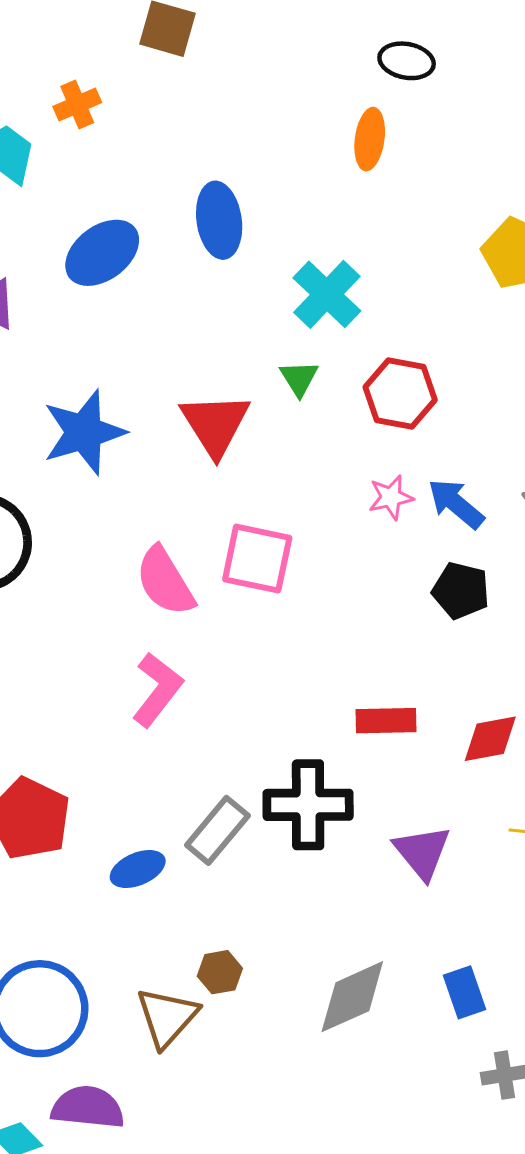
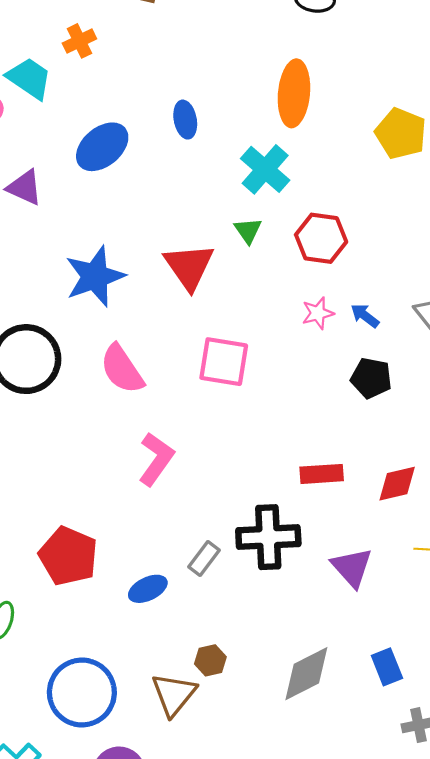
orange ellipse: (370, 139) -> (294, 93), moved, size x1.5
blue ellipse: (219, 220) -> (185, 120), size x0.7
blue arrow: (456, 504) -> (365, 316), size x0.7
pink semicircle: (165, 581) -> (122, 369), moved
gray rectangle: (217, 830) -> (204, 558), size x0.7

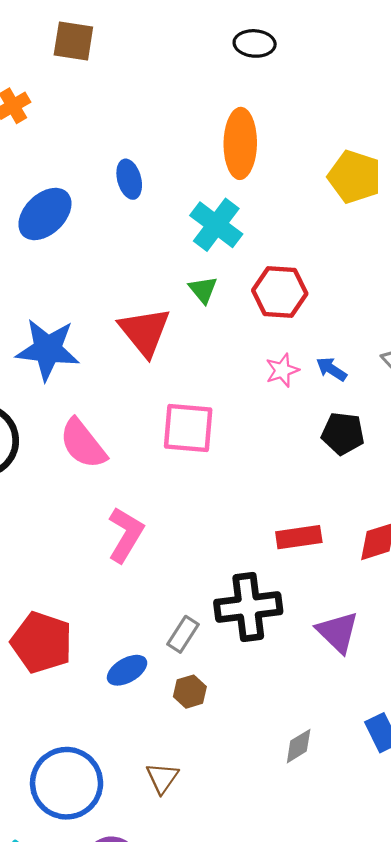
blue star: (95, 276) -> (48, 349), turned 30
brown hexagon: (210, 660) -> (190, 692), moved
gray diamond: (306, 674) -> (299, 746), size x0.6
brown triangle: (174, 694) -> (162, 778), size x0.7

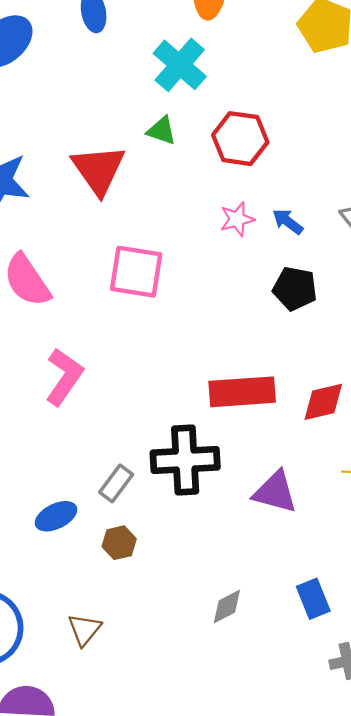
green triangle: (203, 290) -> (161, 131), turned -36
red rectangle: (299, 537) -> (242, 392), size x1.4
purple triangle: (338, 632) -> (275, 492), turned -33

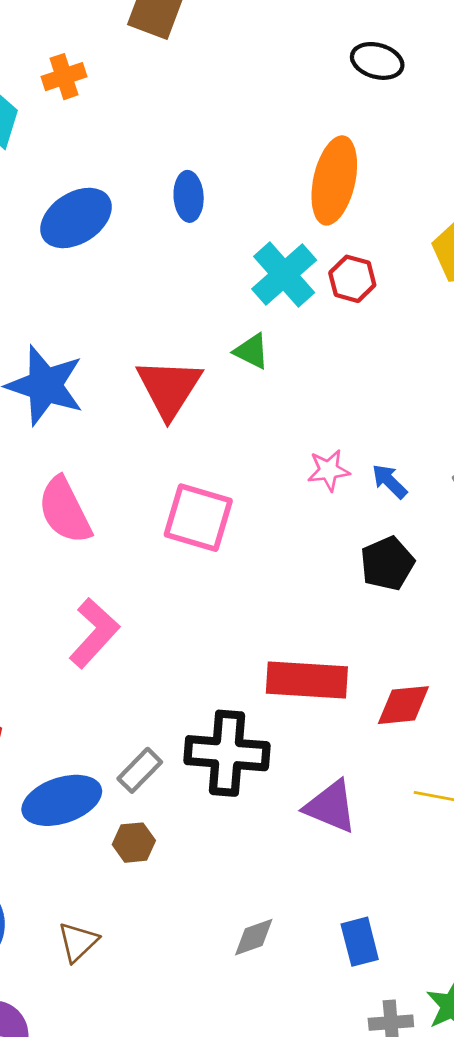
red hexagon: (240, 139) -> (352, 279), moved, size x0.7
black pentagon: (295, 289) -> (387, 564), turned 30
blue ellipse: (56, 516) -> (62, 800), size x1.5

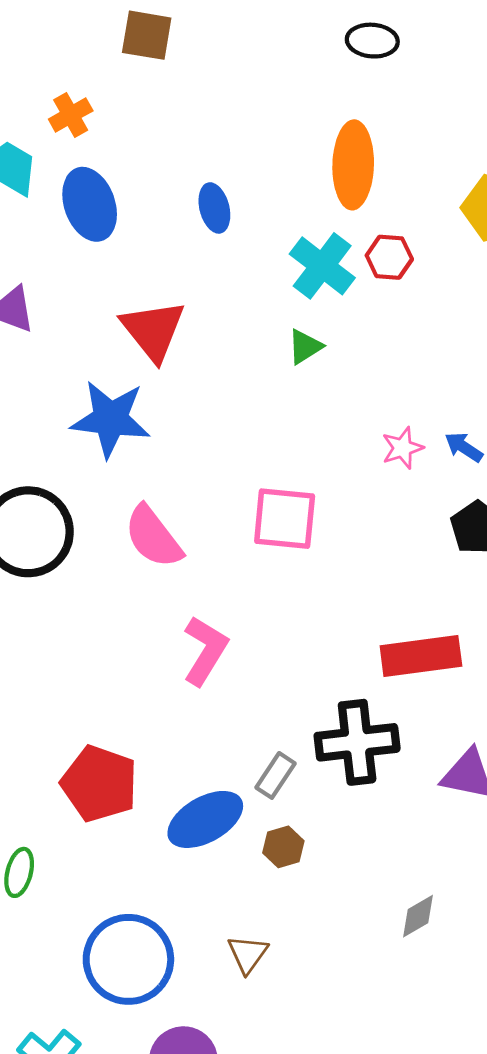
blue ellipse: (76, 218) -> (90, 204), moved, turned -66
green triangle: (252, 351) -> (305, 347), turned -48
red triangle: (169, 388) -> (153, 330), moved

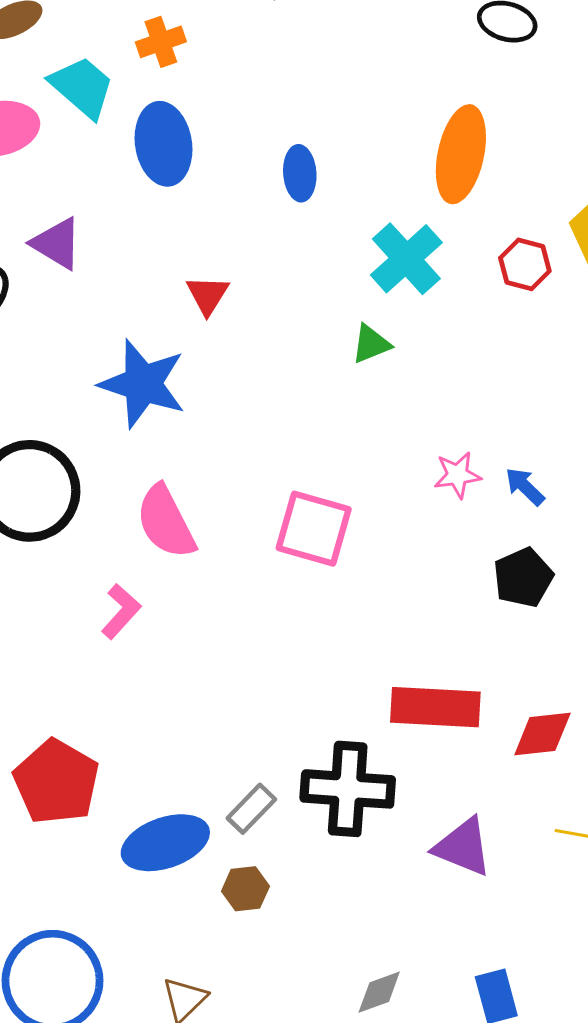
red hexagon: (389, 257) -> (525, 264), moved
red triangle: (153, 330) -> (208, 295), size x0.6
pink L-shape: (205, 651) -> (121, 611), moved, size x0.7

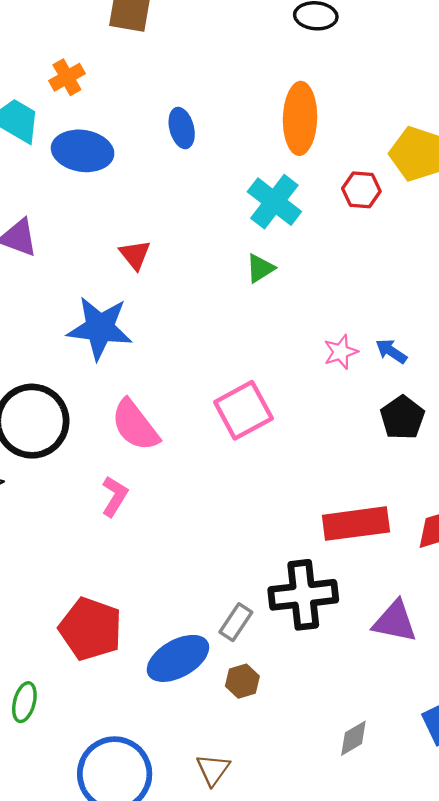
blue ellipse: (164, 144) -> (83, 151), turned -62
blue ellipse: (300, 173) -> (182, 128), moved
pink square: (314, 529) -> (243, 410), turned -34

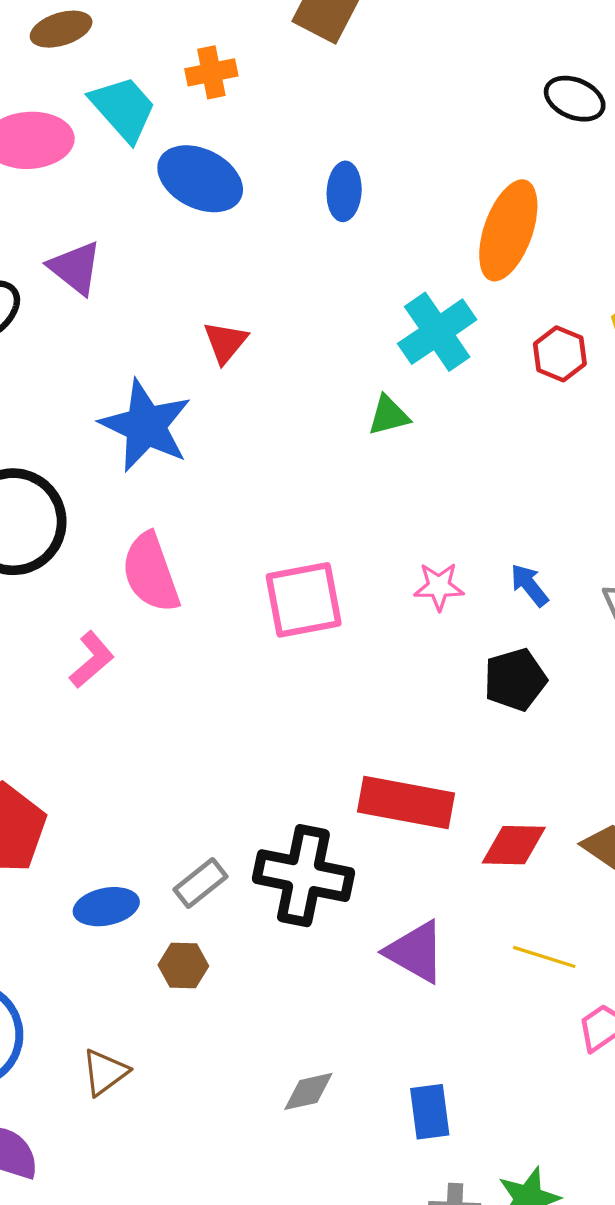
pink star: (341, 352) -> (439, 586), moved
blue ellipse: (178, 658) -> (106, 907), size x0.7

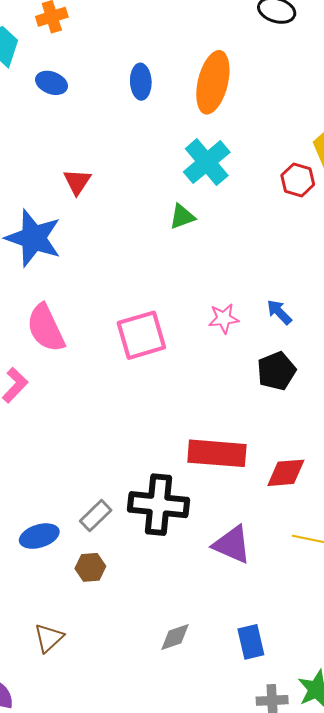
blue ellipse: (200, 179) -> (52, 83), size x0.6
orange ellipse: (508, 230) -> (213, 82), moved
red hexagon: (560, 354) -> (298, 180), moved

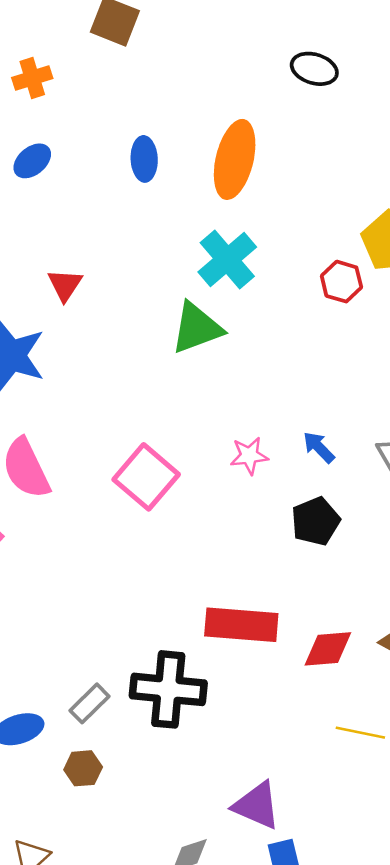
blue ellipse: (52, 83) -> (32, 161), turned -60
green triangle: (182, 217) -> (197, 328), size x1.6
pink square: (141, 335) -> (146, 477), turned -33
purple triangle: (232, 544) -> (257, 805), moved

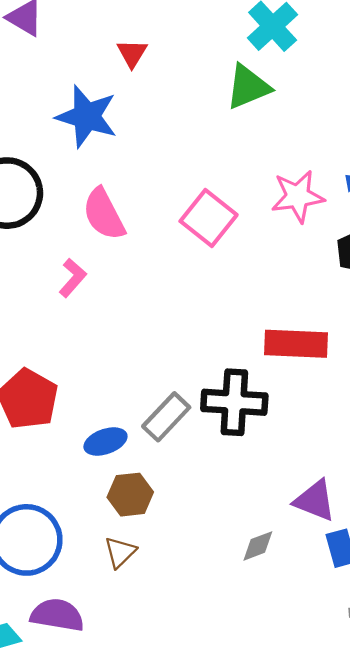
pink star: (249, 456) -> (298, 196), size x1.6
gray rectangle: (90, 703) -> (166, 417), size x1.4
brown hexagon: (83, 768) -> (130, 495), moved, size x1.4

